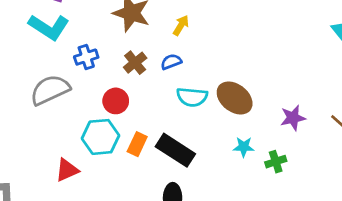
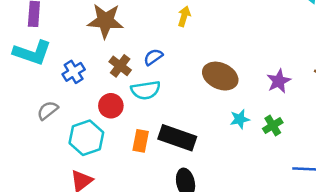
yellow arrow: (181, 25) -> (184, 16), moved
gray semicircle: (50, 90) -> (48, 110), size x0.6
cyan semicircle: (192, 97) -> (146, 90), moved
cyan hexagon: (101, 137) -> (86, 138), moved

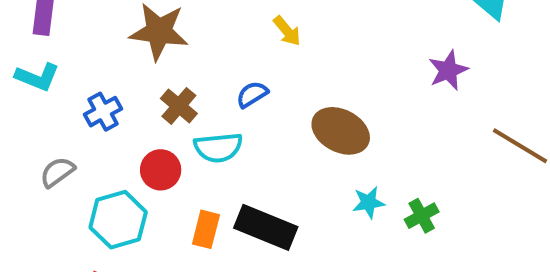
yellow arrow: (184, 16) -> (287, 31), turned 120
cyan L-shape: (32, 53) -> (37, 77), size x0.7
blue semicircle: (153, 57) -> (252, 94), moved
purple star: (279, 81) -> (448, 70), moved

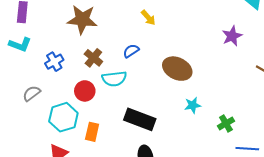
green cross: (422, 216) -> (226, 123), moved
orange rectangle: (206, 229) -> (92, 132), moved

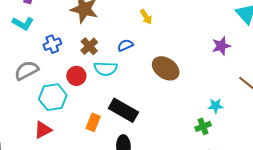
gray semicircle: (32, 93) -> (27, 70), size x1.4
cyan star: (193, 105) -> (216, 106), moved
orange rectangle: (92, 132) -> (93, 122), moved

